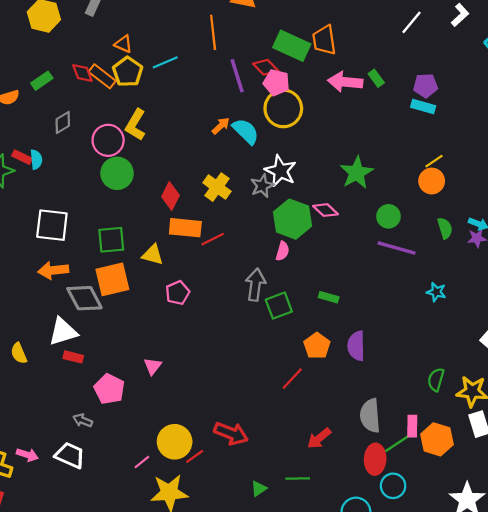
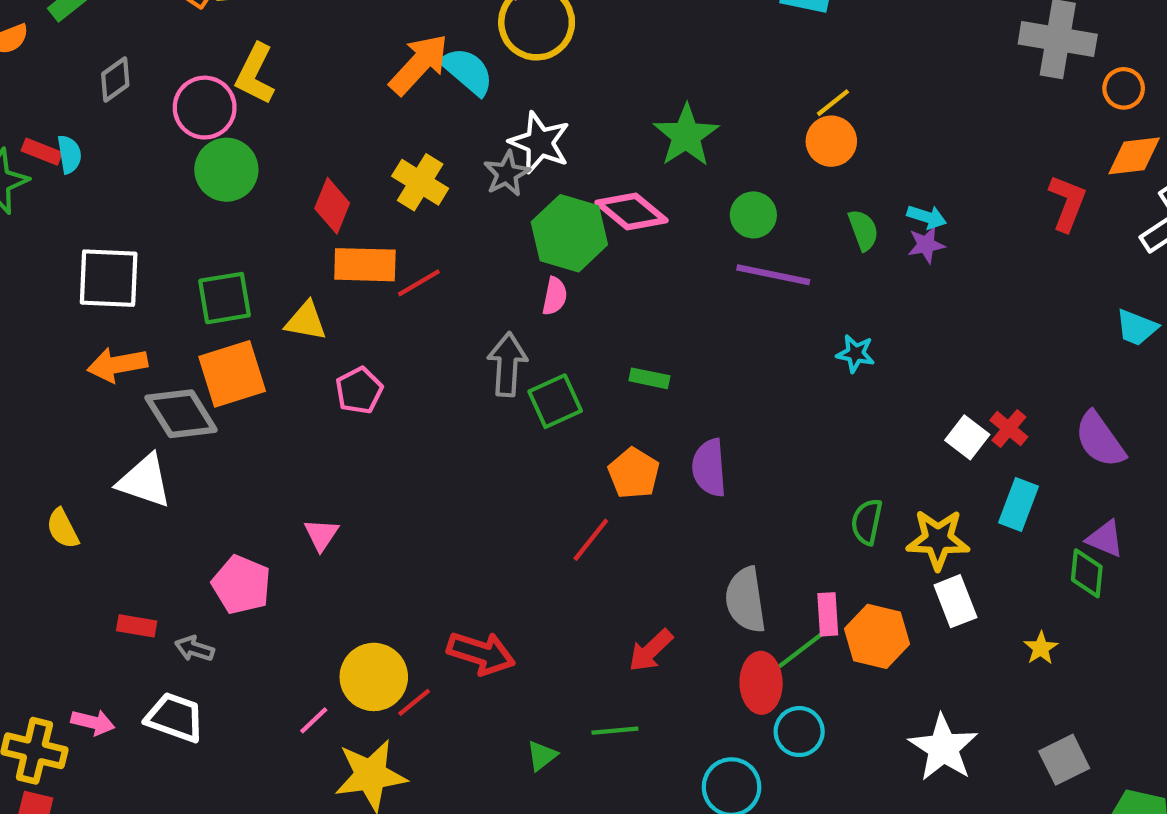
orange arrow: (221, 126) -> (419, 64), size x1.8
pink diamond: (325, 210) -> (632, 212), size x1.4
white triangle: (63, 332) -> (144, 481), turned 40
red rectangle: (73, 357) -> (137, 626), moved

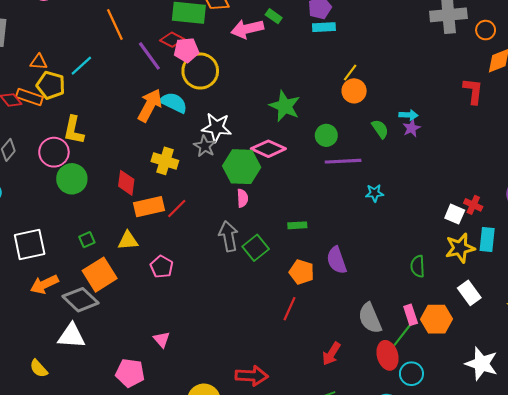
green square: (225, 298) -> (87, 240), size x0.6
cyan star: (855, 354) -> (374, 193), moved
yellow star: (938, 539) -> (460, 248), moved

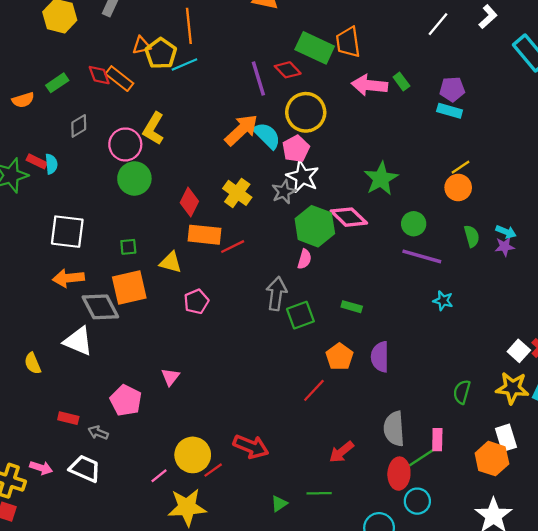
orange line: (115, 24) -> (189, 26), moved
pink pentagon: (186, 50) -> (296, 149), moved, turned 30
orange triangle: (39, 62) -> (141, 45), turned -36
yellow pentagon: (51, 85) -> (161, 53), moved
orange hexagon: (437, 319) -> (492, 459), moved

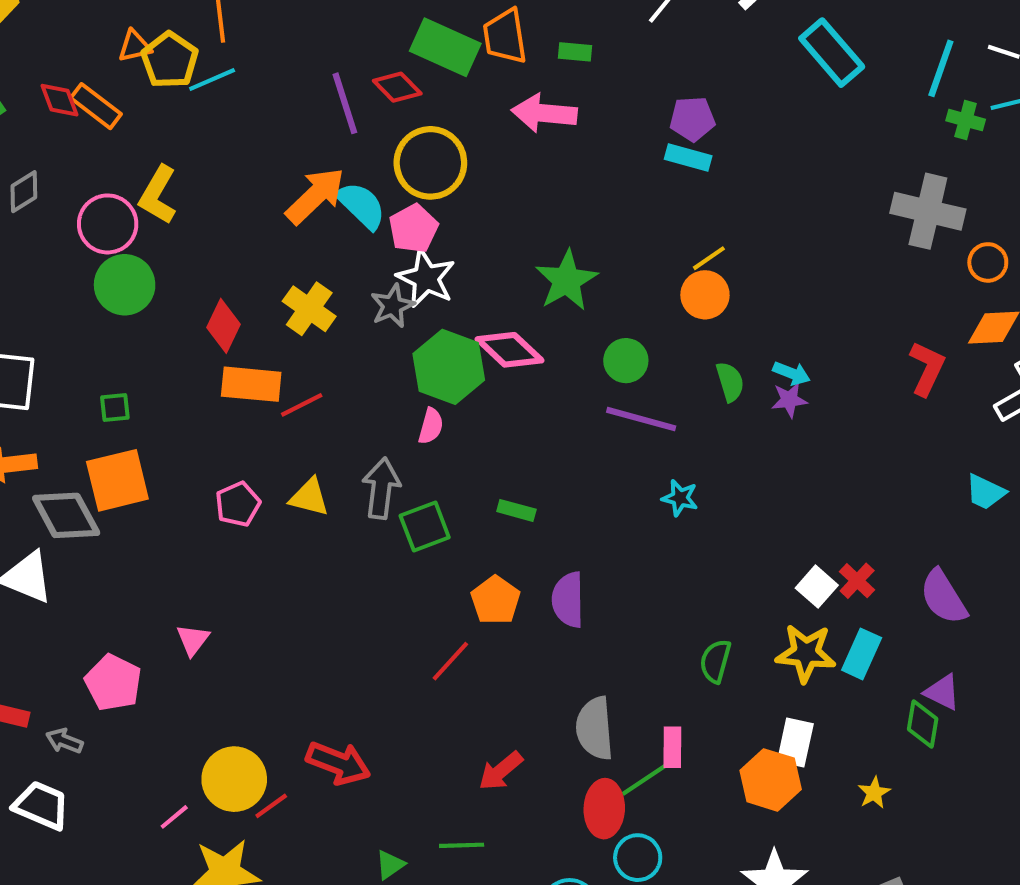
green rectangle: (401, 82) -> (575, 52), moved, turned -48
yellow triangle: (171, 262) -> (309, 497), moved
white rectangle: (506, 438) -> (795, 743), turned 30

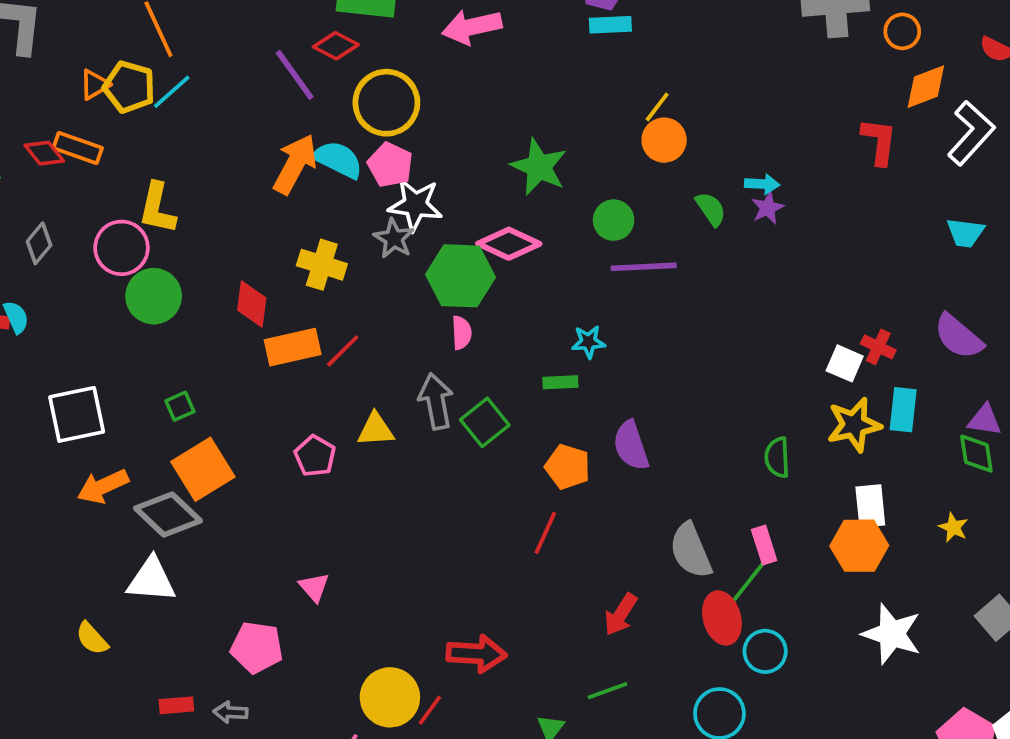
cyan star: (680, 498) -> (588, 342), moved

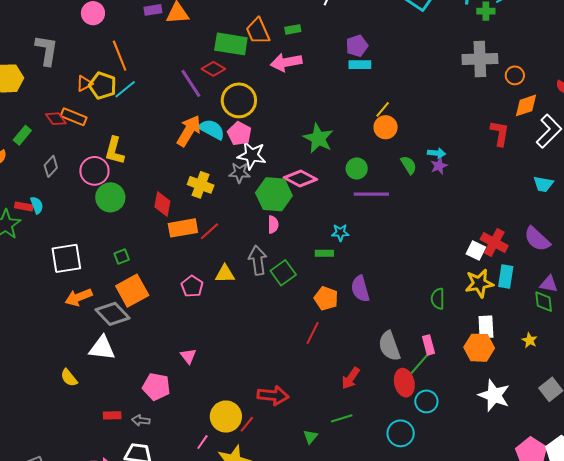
gray star: (394, 238) -> (239, 173), turned -30
red cross: (878, 347) -> (494, 243), size x1.5

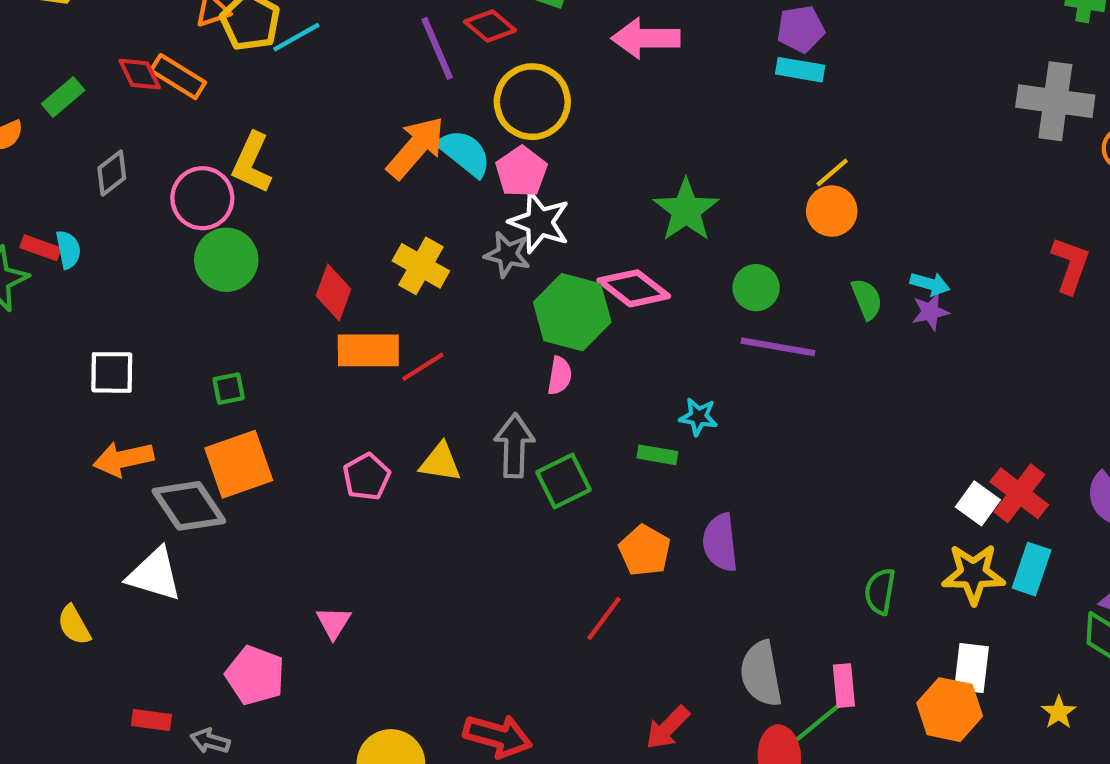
white square: (66, 258) -> (112, 372), size x0.7

